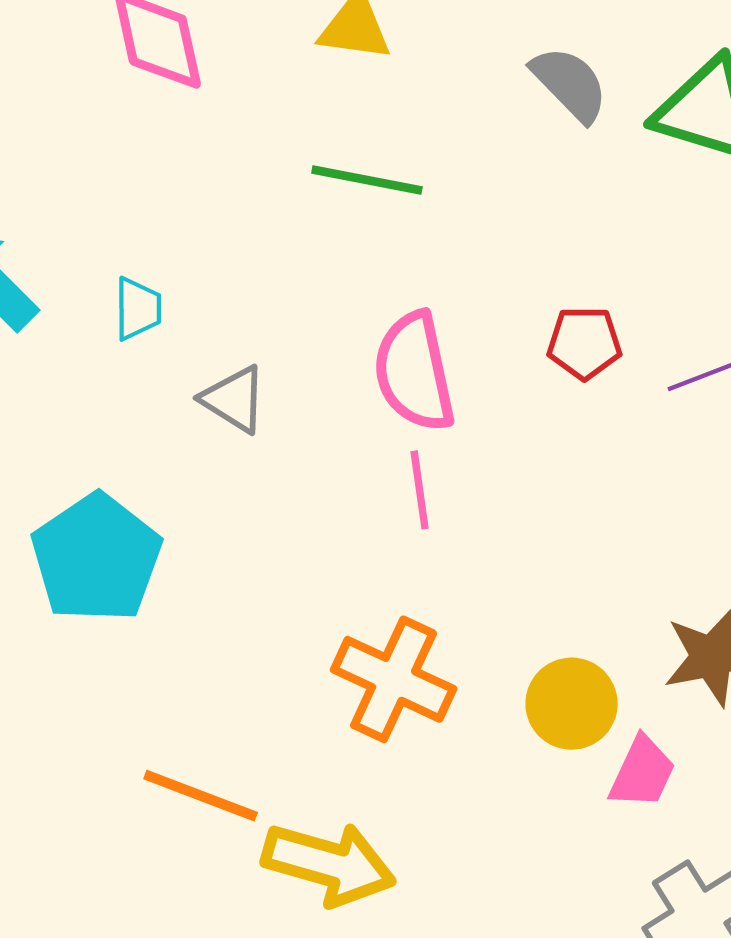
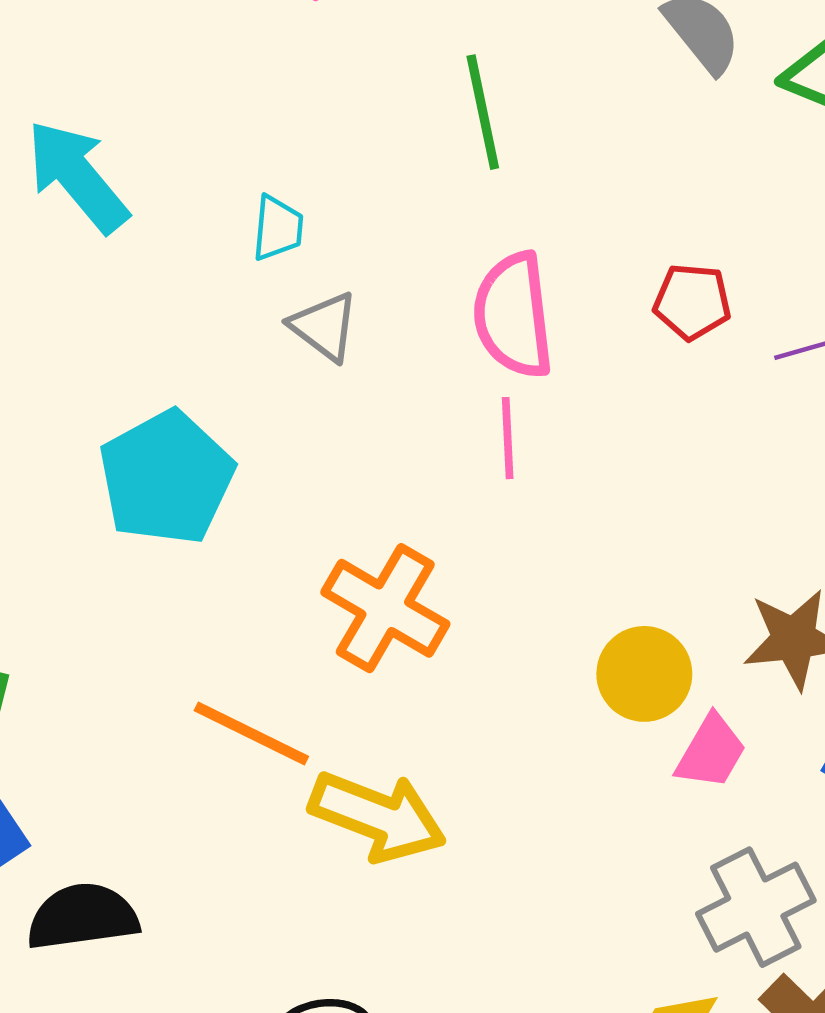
green line: (367, 180) -> (483, 112), turned 62
cyan trapezoid: (138, 309) -> (278, 228), moved
orange cross: (394, 679) -> (385, 608), moved

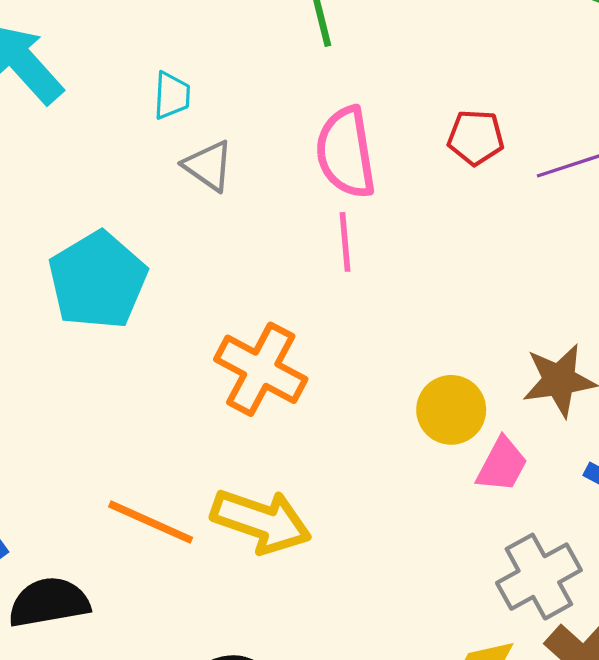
orange line: (251, 734) -> (151, 522), moved

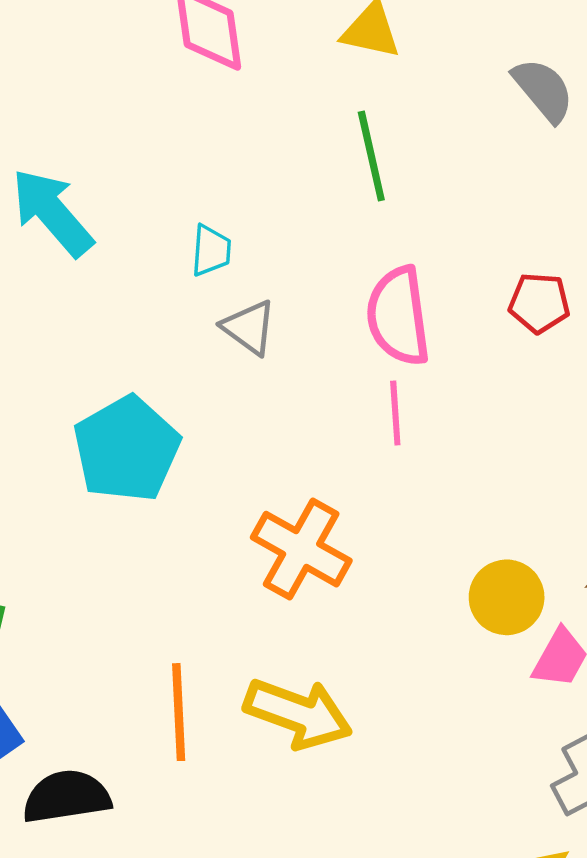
orange line: (151, 522) -> (179, 712), turned 62

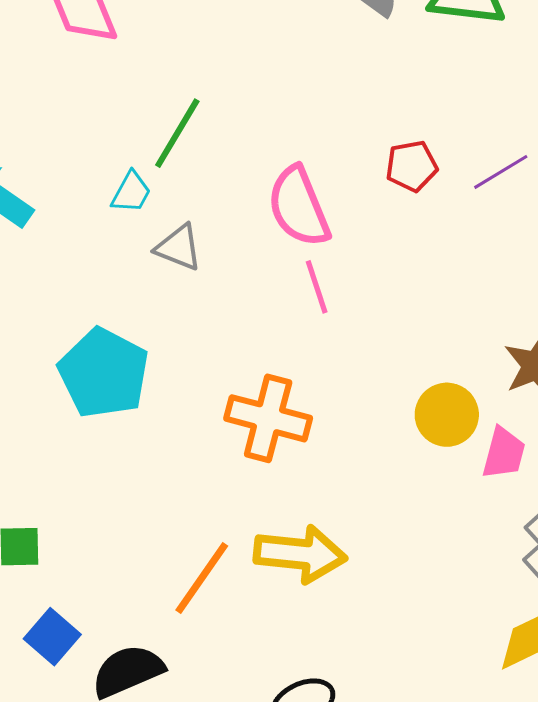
green line: (371, 156) -> (177, 133), moved, turned 58
cyan trapezoid: (211, 251) -> (131, 192), turned 39
orange line: (179, 712) -> (202, 578), turned 52

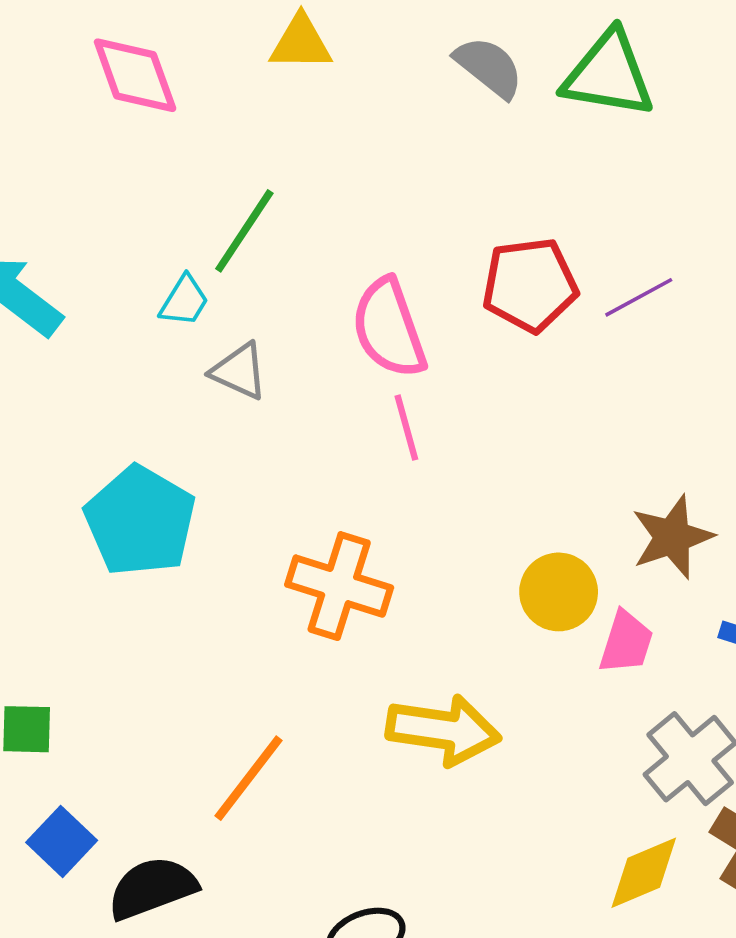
red pentagon: (412, 166) -> (530, 285), size x1.5
yellow arrow: (300, 554) -> (443, 730), moved

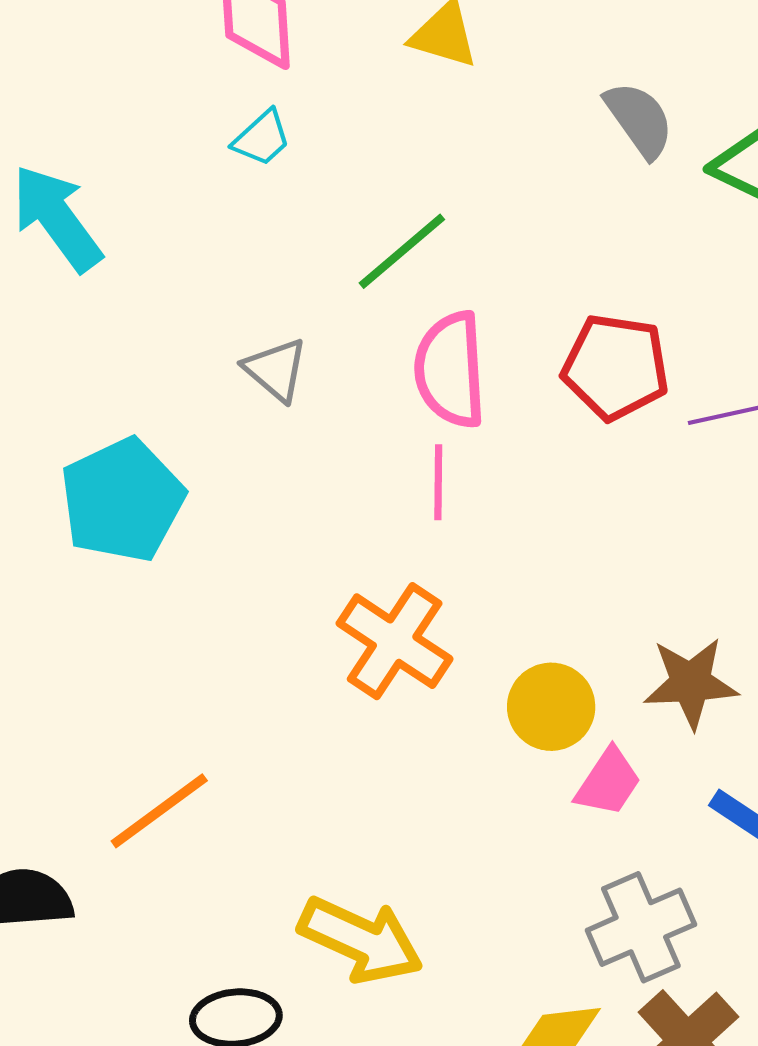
green line: (244, 231) -> (402, 251), moved
cyan trapezoid: (184, 301) -> (262, 138), moved
orange cross: (339, 586) -> (395, 641), moved
yellow arrow: (443, 730) -> (361, 940), moved

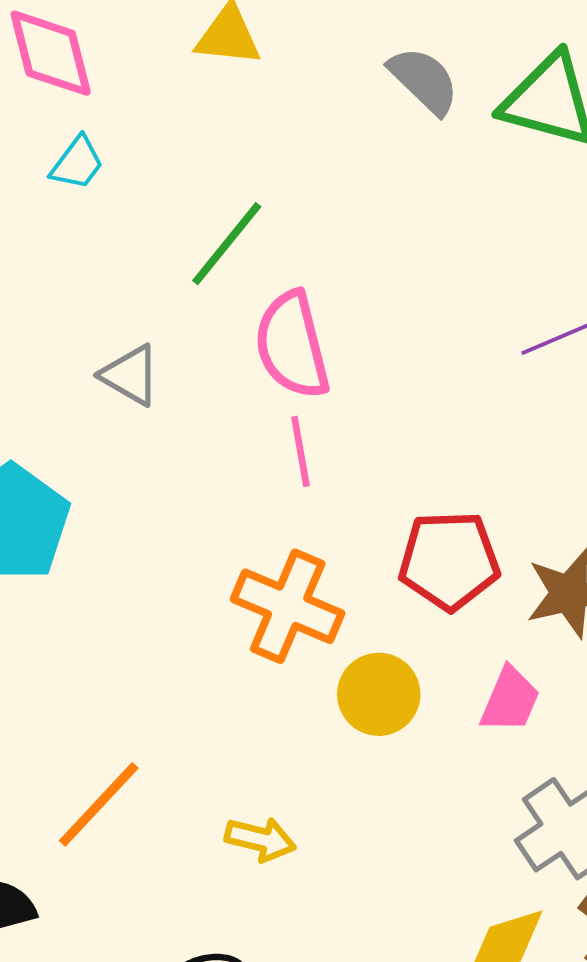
red pentagon: (616, 367) -> (449, 561), moved
yellow circle: (551, 707) -> (379, 694), moved
yellow arrow: (361, 940) -> (260, 839), moved, size x0.6

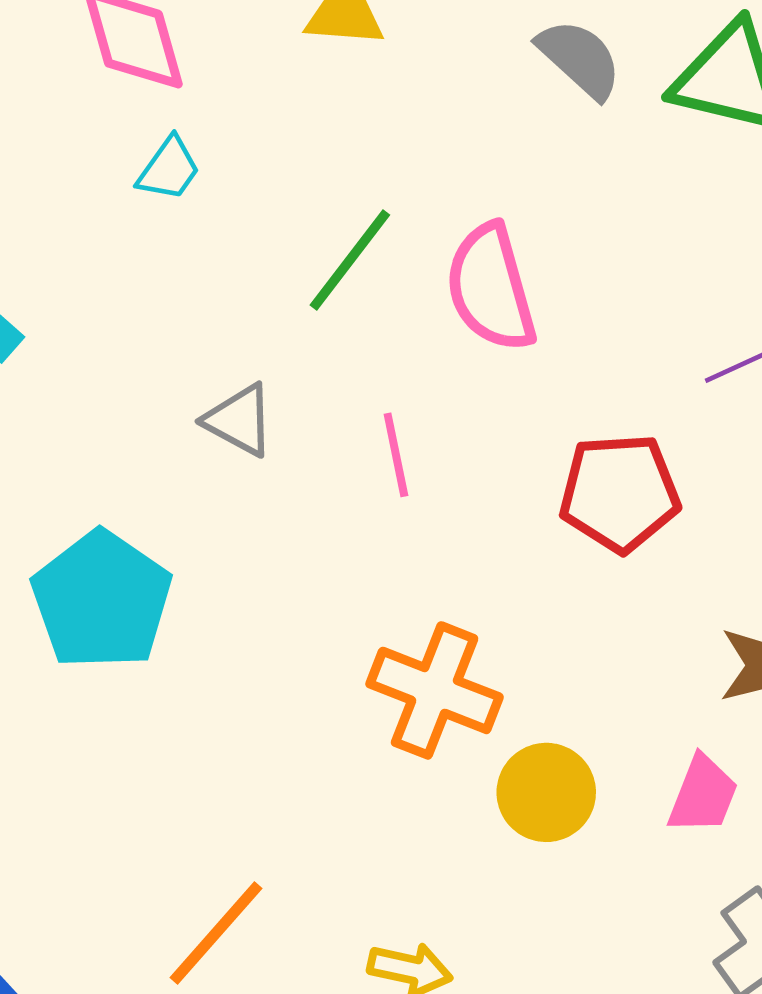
pink semicircle: (292, 345) -> (491, 288), moved
pink line: (300, 451) -> (396, 455), moved
red pentagon: (449, 561) -> (620, 493), moved

